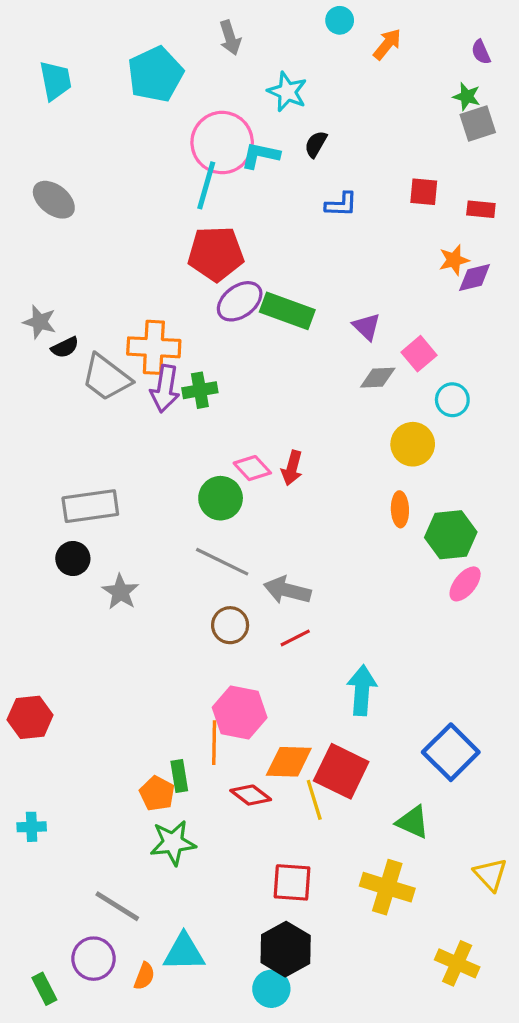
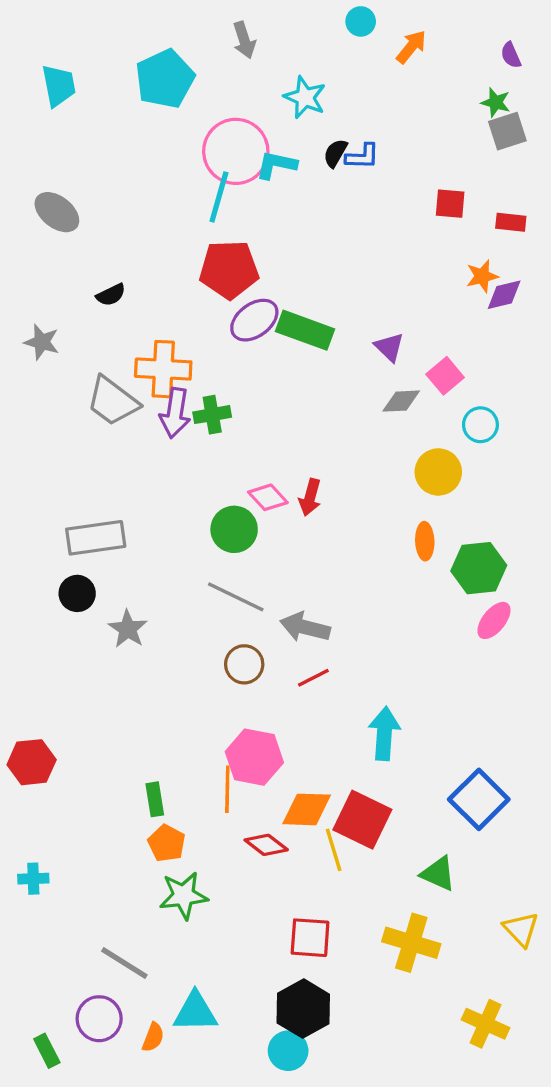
blue L-shape: (341, 204) -> (362, 156), moved
black semicircle: (65, 347) -> (111, 295), moved
green rectangle: (179, 776) -> (155, 799), moved

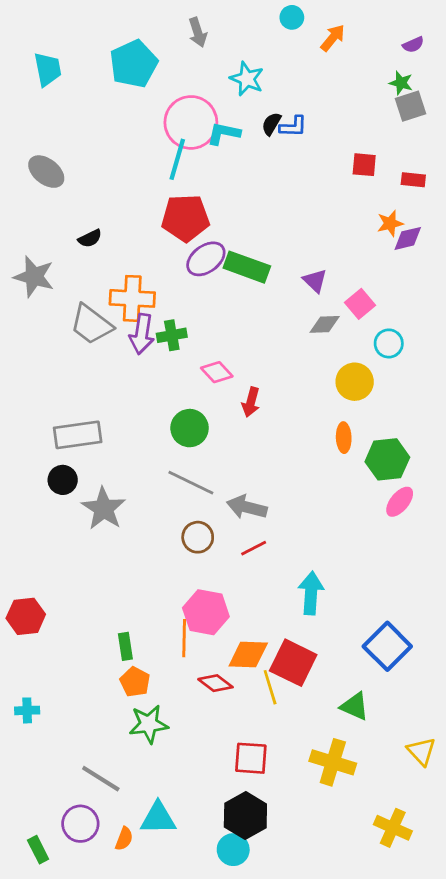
purple semicircle: (511, 55) -> (413, 45), turned -90
gray star: (42, 342) -> (34, 277), size x1.4
pink diamond: (268, 497) -> (217, 372), moved
gray star: (128, 629) -> (104, 509), size x1.4

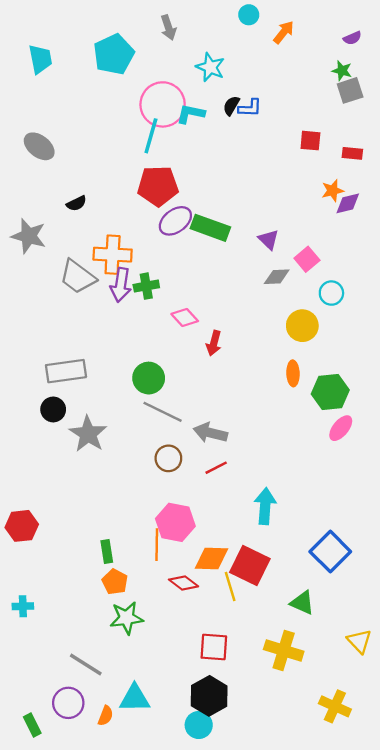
green circle: (190, 428) -> (149, 378), moved

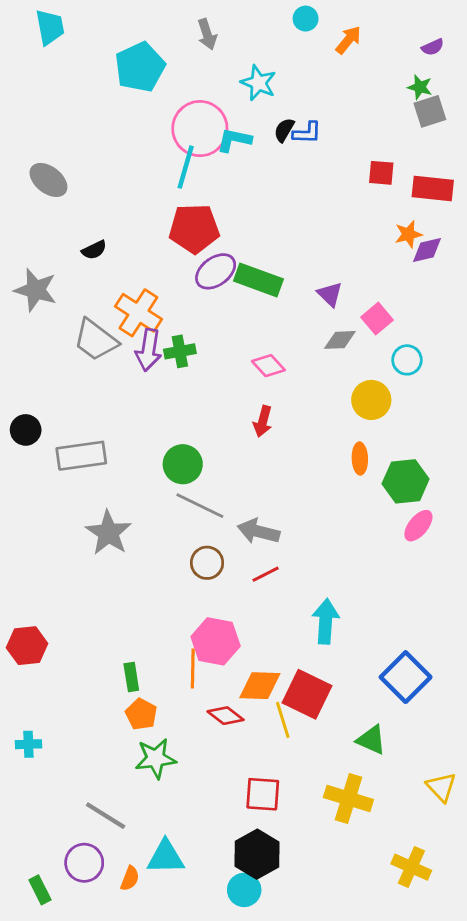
cyan trapezoid: (40, 59) -> (50, 27), moved
red rectangle: (352, 153) -> (433, 189), size x1.6
orange cross: (113, 255) -> (138, 313), turned 30
pink diamond: (185, 317) -> (268, 366), moved
black circle: (53, 409) -> (26, 430), moved

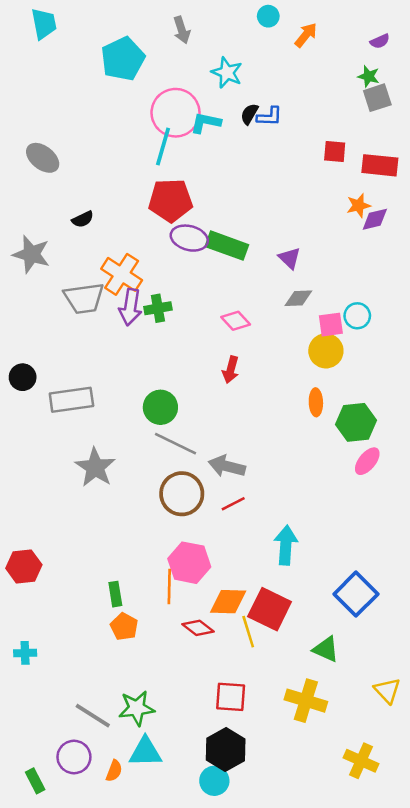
purple ellipse: (216, 271) -> (189, 238), turned 51
pink square: (377, 319) -> (331, 325), moved, turned 32
gray trapezoid: (96, 340) -> (84, 298), turned -45
brown circle: (207, 563) -> (182, 494), size x1.5
green star: (156, 758) -> (137, 708), moved

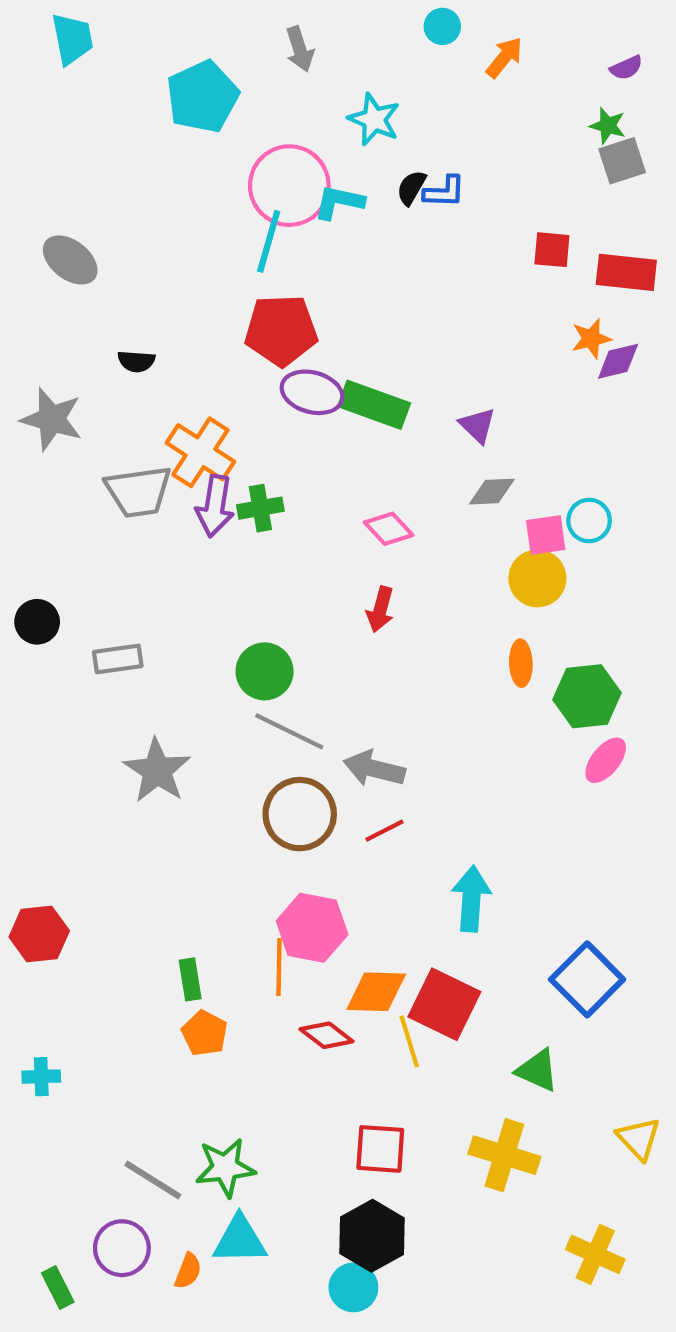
black semicircle: (83, 219) -> (136, 361), turned 30
gray rectangle: (71, 400) -> (118, 659), size x0.7

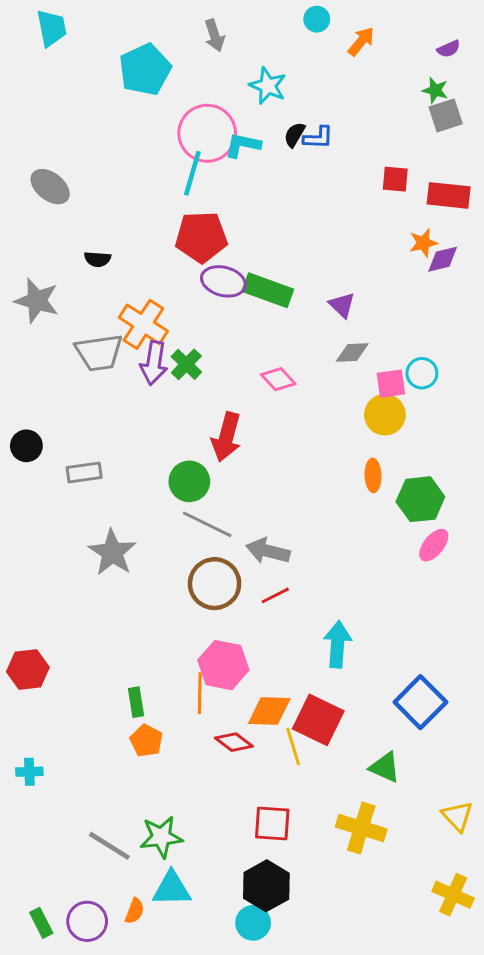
green cross: (260, 508) -> (186, 364), turned -36
red arrow: (380, 609) -> (226, 437), moved, size x1.5
purple circle: (122, 1248) -> (87, 921), moved
yellow cross: (595, 1254) -> (453, 895), moved

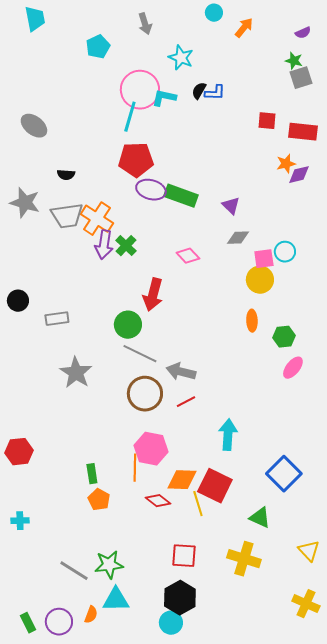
cyan pentagon: (145, 70) -> (98, 47), size x0.7
gray trapezoid: (99, 352) -> (67, 216), moved
green hexagon: (420, 499) -> (284, 337), size x0.7

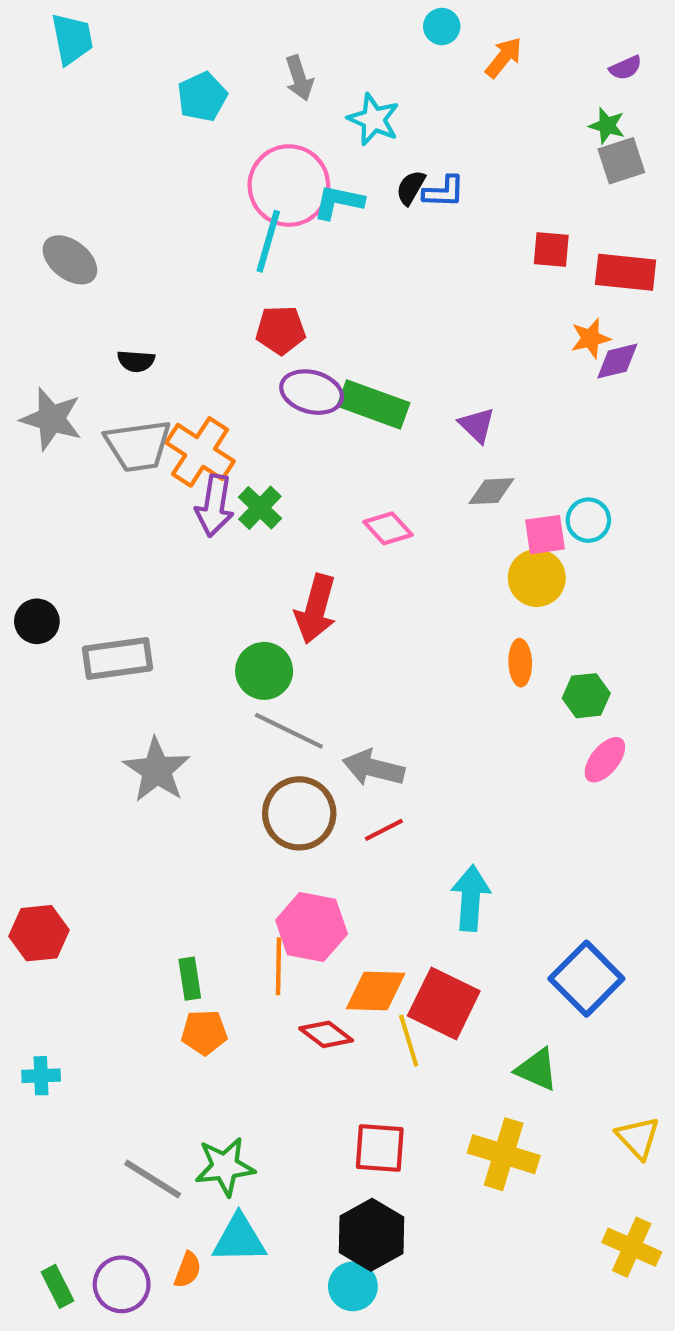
gray arrow: (145, 24) -> (299, 78), moved
red pentagon: (136, 160) -> (281, 330), size x0.7
gray rectangle: (57, 319) -> (117, 658), size x1.4
orange pentagon: (99, 500) -> (204, 1032), turned -30

